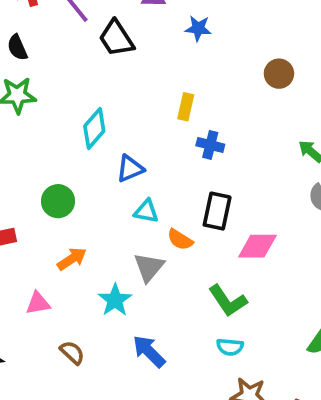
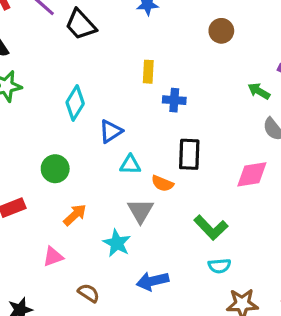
pink diamond: (257, 246) -> (252, 174), moved
blue arrow: (149, 351) -> (152, 281), turned -48

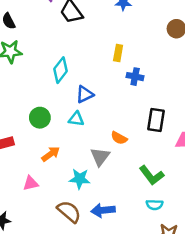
black rectangle: (189, 154) -> (156, 120), moved
cyan triangle: (130, 165) -> (76, 119), moved
cyan star: (117, 243) -> (80, 179), turned -30
brown semicircle: (89, 293) -> (69, 212), moved, size x1.5

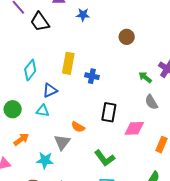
yellow rectangle: (118, 53) -> (68, 63), moved, size x1.5

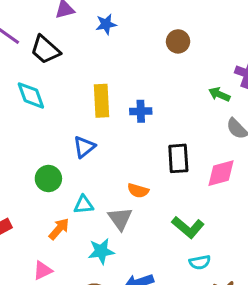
cyan diamond: (30, 70) -> (31, 95), moved, turned -45
green circle: (13, 109) -> (48, 179), moved
cyan triangle: (43, 111) -> (83, 205), moved

